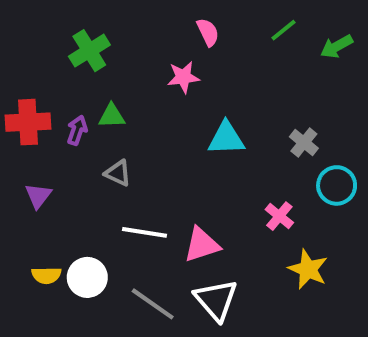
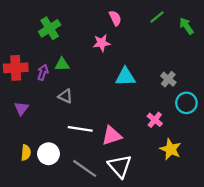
green arrow: (337, 46) -> (186, 26), turned 84
yellow semicircle: (46, 275) -> (26, 153), turned -84

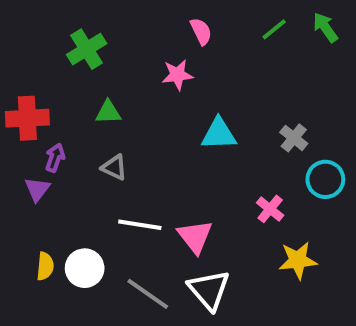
green arrow: (186, 26) -> (325, 27), moved
purple arrow: (43, 72) -> (55, 158), moved
pink triangle: (112, 136) -> (195, 237), turned -50
yellow star: (171, 149) -> (298, 260), turned -30

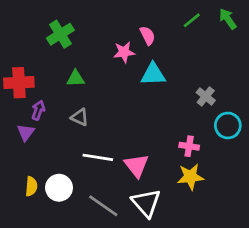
pink semicircle: (201, 31) -> (148, 36), moved
cyan triangle: (219, 134) -> (153, 74), moved
pink cross: (270, 209) -> (189, 146), turned -30
yellow star: (298, 260) -> (190, 177), moved

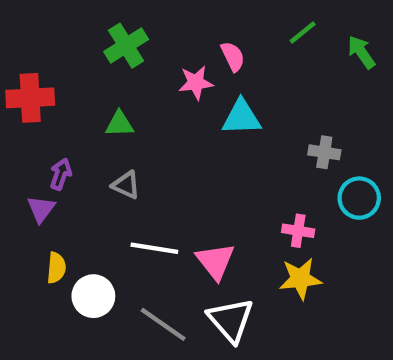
green arrow: (228, 19) -> (361, 52), moved
green cross: (60, 34) -> (126, 46), moved
red cross: (19, 83) -> (30, 98), moved
gray cross: (206, 96) -> (324, 152), turned -30
yellow semicircle: (31, 186) -> (56, 268), moved

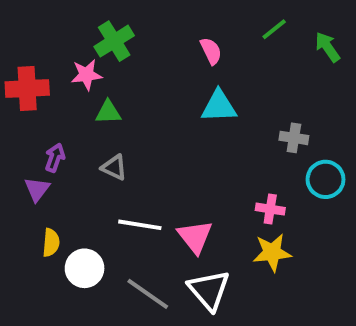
pink star: (196, 83) -> (86, 75), moved

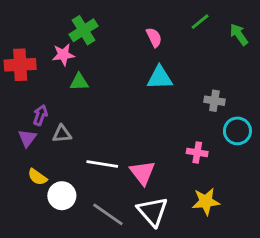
gray triangle: (114, 168) -> (62, 134), moved, turned -30
yellow semicircle: (51, 243) -> (37, 177), turned 120
yellow star: (272, 252) -> (206, 201), moved

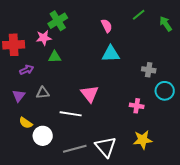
purple arrow: (40, 115) -> (27, 70), moved, turned 48
pink triangle: (142, 173) -> (90, 94), moved
gray line: (108, 214) -> (75, 149), turned -50

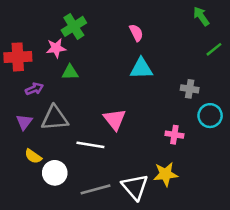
green line: (139, 15) -> (214, 49), moved
green arrow: (166, 24) -> (201, 16), moved
gray triangle: (43, 93) -> (55, 118), size x1.6
yellow star: (143, 140) -> (166, 174), moved

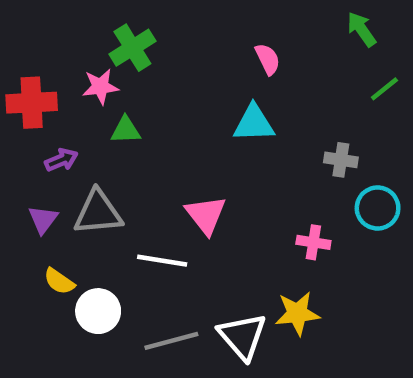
pink semicircle: (136, 33) -> (268, 59), moved

